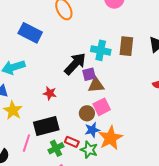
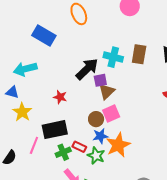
brown triangle: (96, 85) -> (107, 91), turned -42

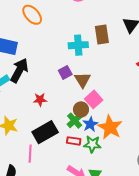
black arrow: (87, 69) -> (19, 70), moved
purple square: (100, 80) -> (65, 72), moved
green cross: (63, 152) -> (75, 121), moved

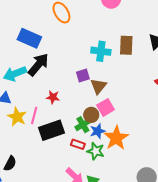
pink line: (30, 154) -> (34, 115), moved

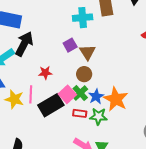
pink square: (106, 107) -> (67, 94), moved
brown circle: (91, 115) -> (84, 74), moved

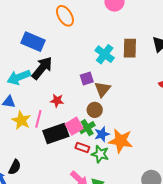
cyan cross: (83, 18) -> (105, 54), turned 30
orange star: (116, 99) -> (121, 141), turned -30

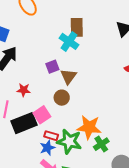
brown rectangle: (130, 48) -> (77, 27), moved
green cross: (87, 128) -> (101, 144), moved
blue star: (102, 134) -> (47, 148), moved
green star: (100, 154) -> (69, 141), size x1.4

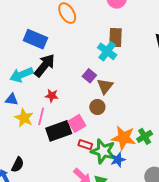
purple square: (52, 67) -> (89, 76), turned -32
red star: (24, 90) -> (52, 96), moved
green cross: (101, 144) -> (145, 136), moved
blue star: (47, 148) -> (118, 160), moved

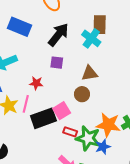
black arrow: (45, 65) -> (58, 35), moved
purple square: (89, 76) -> (57, 63), moved, turned -32
brown triangle: (105, 86) -> (89, 73), turned 42

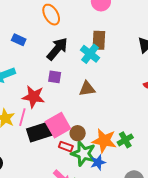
blue rectangle: (20, 27) -> (19, 40), size x0.6
red star: (36, 83) -> (34, 97), size x1.6
brown circle: (82, 94) -> (78, 133), moved
pink square: (62, 111) -> (58, 125), size x1.4

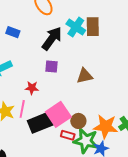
cyan cross: (90, 54) -> (76, 27), moved
red star: (34, 97) -> (32, 88), size x0.6

